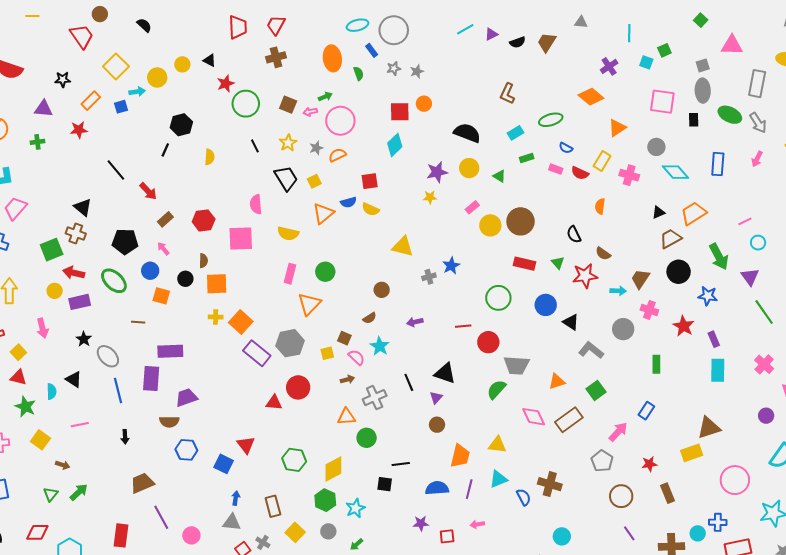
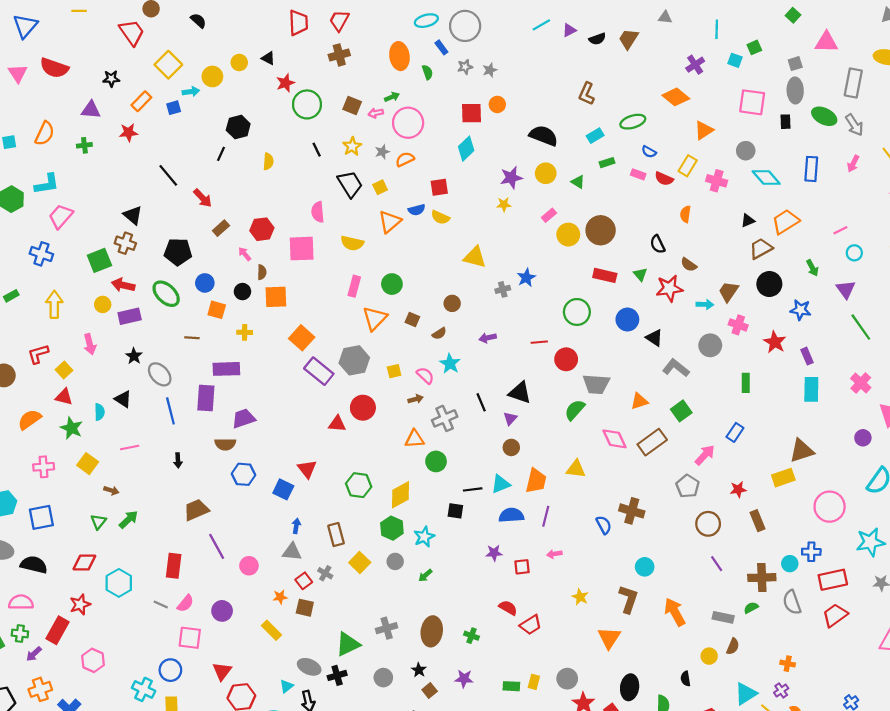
pink arrow: (163, 249) -> (245, 254), moved
green arrow: (719, 257) -> (812, 268), size x0.6
yellow cross: (216, 317) -> (245, 332), moved
brown square: (344, 338) -> (412, 320), moved
cyan triangle: (498, 479) -> (501, 484), moved

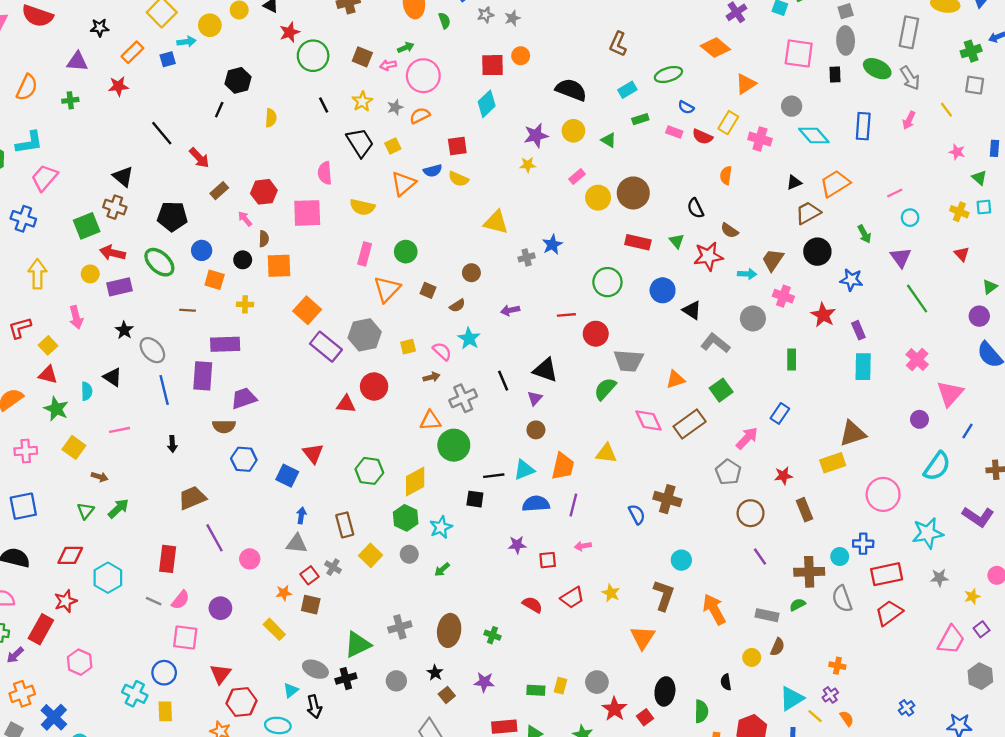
green circle: (436, 461) -> (454, 445), size x1.4
red trapezoid: (531, 625) -> (572, 598), moved

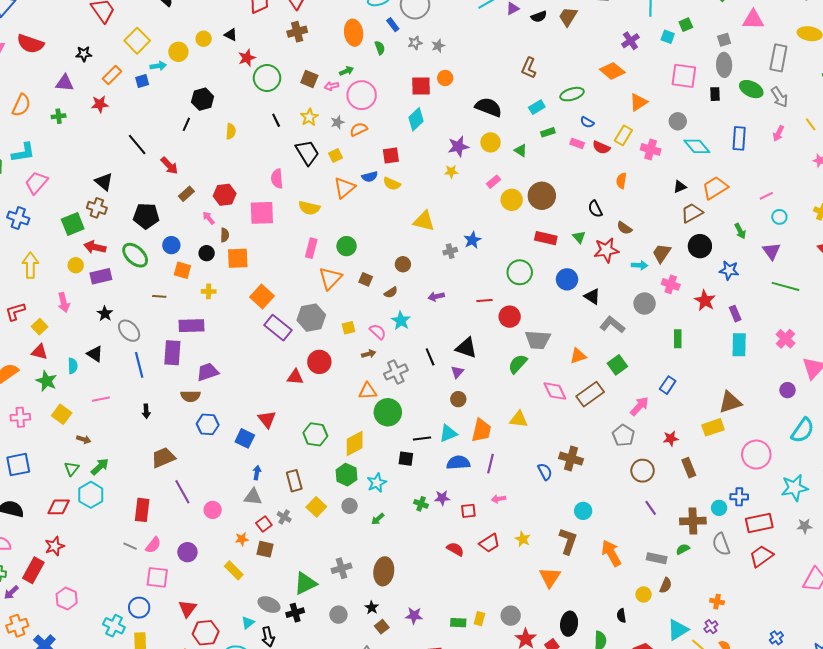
green line: (917, 299) -> (785, 286), turned -40
cyan hexagon: (108, 578) -> (91, 495), moved
green cross: (493, 635) -> (421, 504), moved

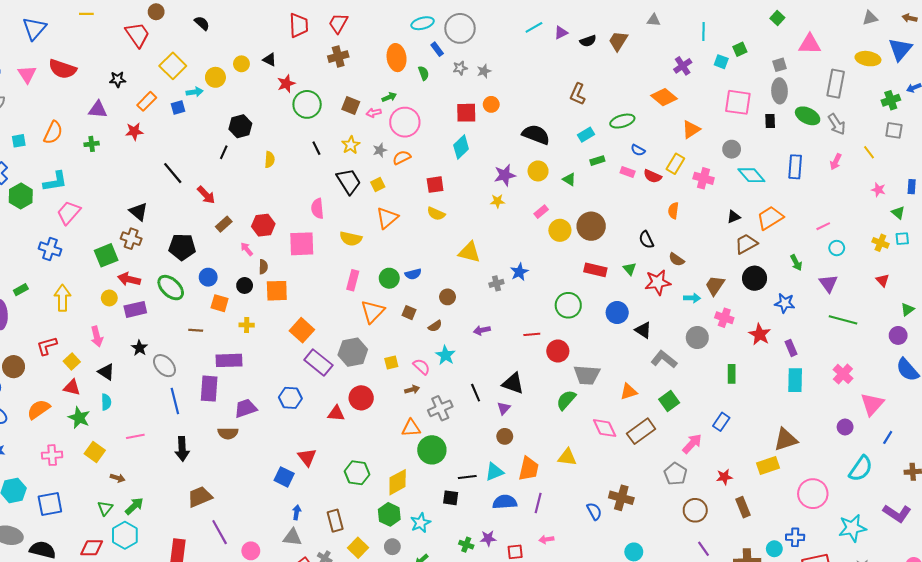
blue semicircle: (370, 177) -> (413, 274), moved
black triangle: (95, 354) -> (106, 372), moved
black arrow: (146, 411) -> (182, 449), size x1.6
blue hexagon: (208, 424) -> (290, 398), moved

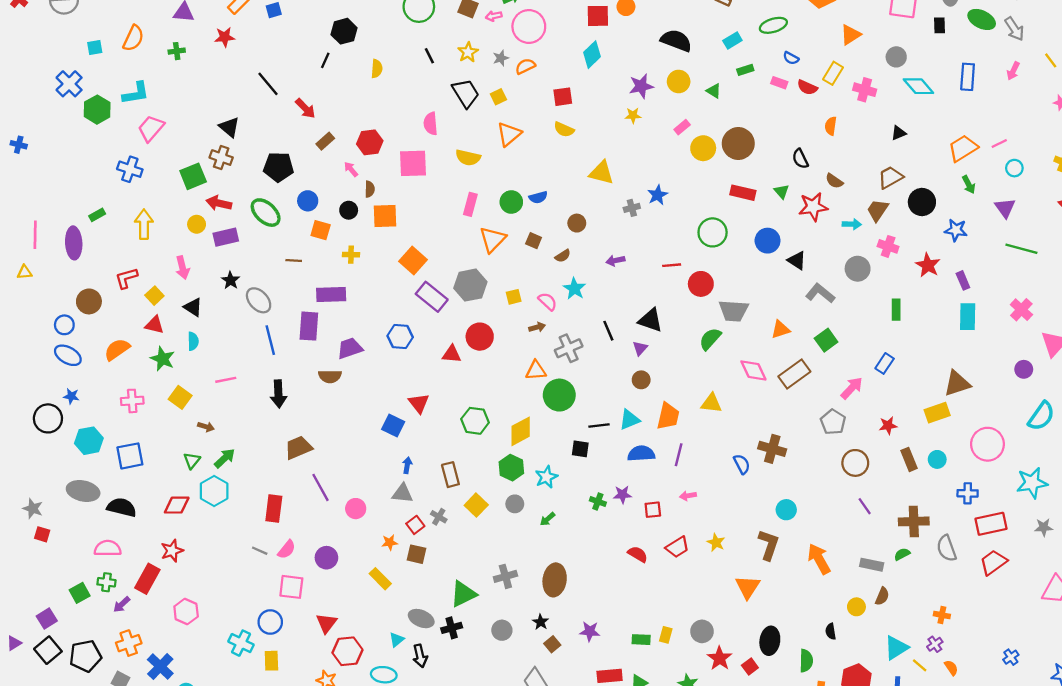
orange trapezoid: (770, 218) -> (963, 148), moved
brown trapezoid: (746, 244) -> (890, 177), moved
cyan circle: (774, 549) -> (937, 459), moved

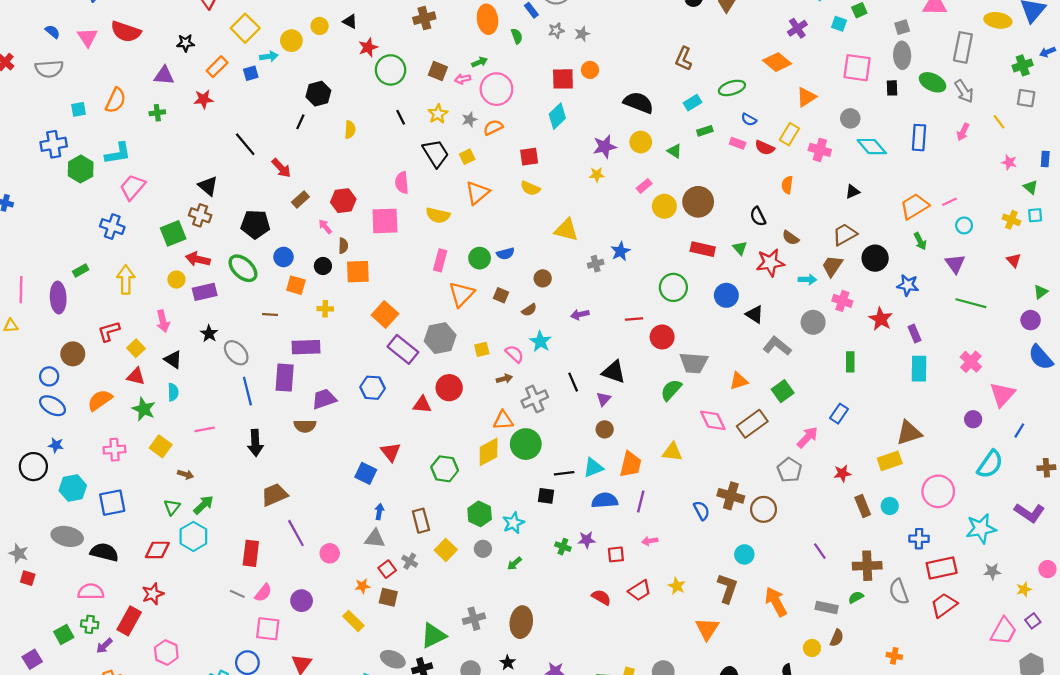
blue cross: (69, 84) -> (54, 144), turned 35
yellow diamond: (521, 431) -> (489, 452), moved
brown circle: (855, 463) -> (764, 509), moved

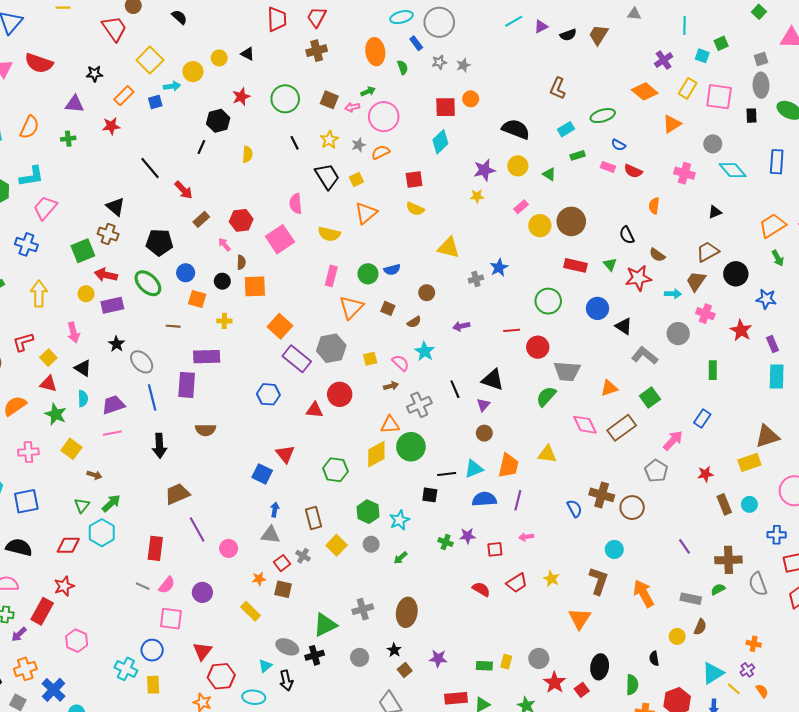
red star: (368, 47) -> (241, 97), moved
yellow rectangle: (789, 134) -> (688, 88), moved
pink square: (385, 221) -> (280, 239), turned -32
purple trapezoid: (324, 399) -> (113, 405), moved

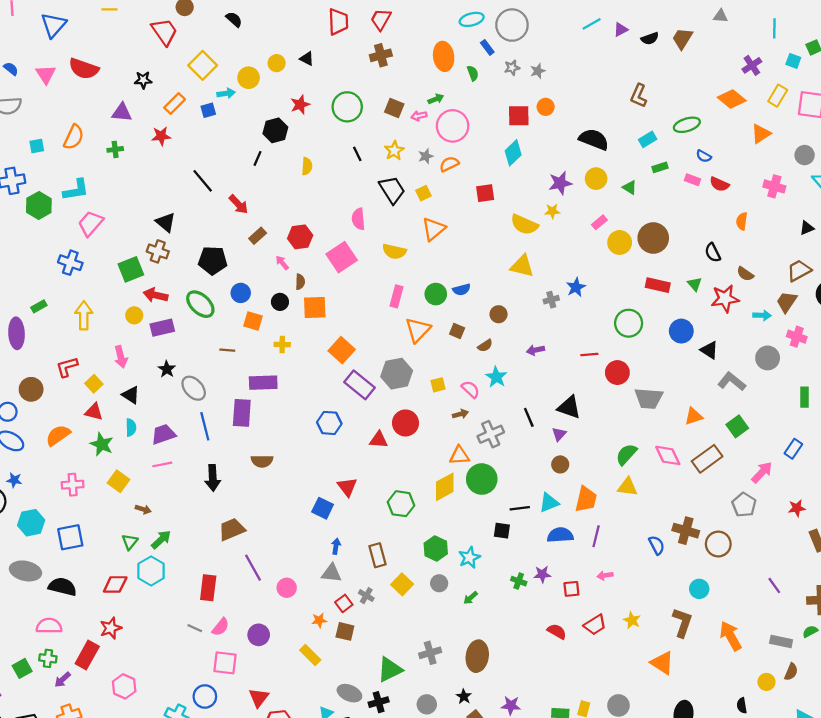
yellow semicircle: (415, 209) -> (524, 225), moved, size x1.4
green semicircle: (546, 396) -> (626, 454), moved
orange triangle: (580, 619) -> (662, 663), turned -30

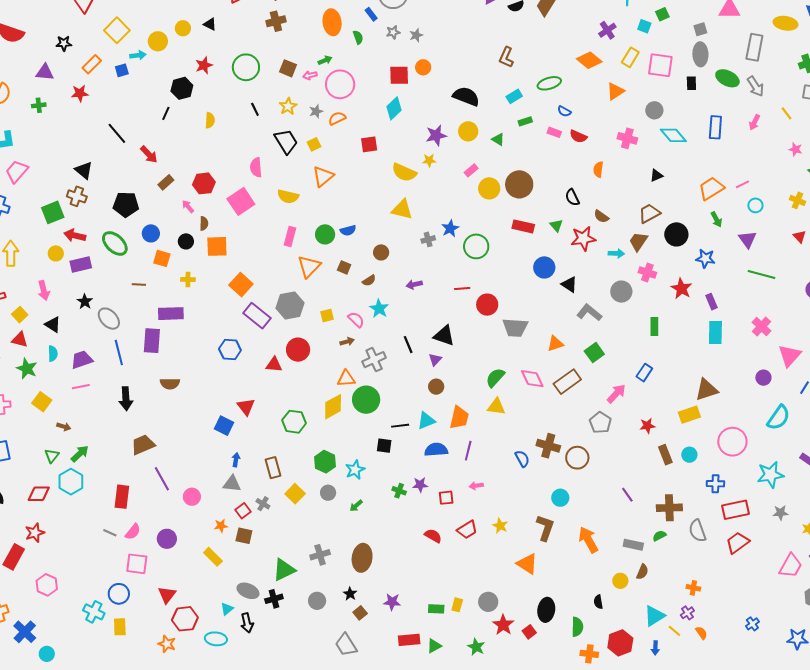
green circle: (629, 323) -> (476, 246), moved

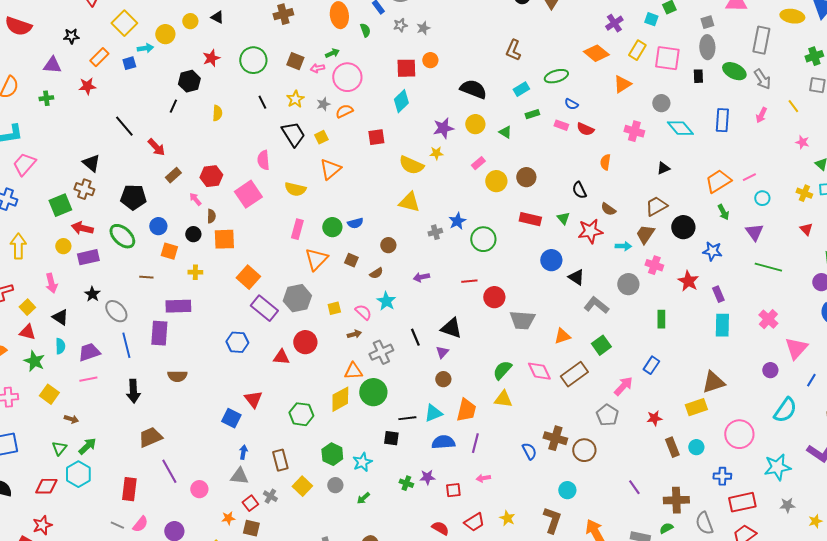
brown circle: (519, 184) -> (526, 177), size x0.7

